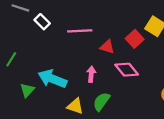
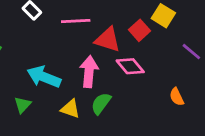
red triangle: (107, 47) -> (108, 40), size x1.5
pink arrow: (91, 74) -> (89, 72), size x1.6
green triangle: (27, 90) -> (23, 105), moved

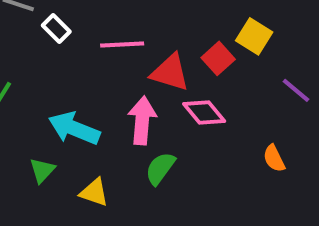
yellow triangle: (70, 109) -> (94, 192), moved

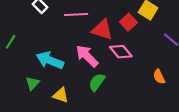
pink arrow: (142, 120) -> (87, 56), turned -50

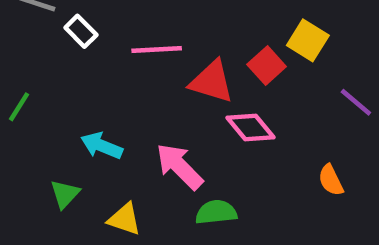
pink arrow: (87, 56) -> (179, 166), moved
cyan arrow: (50, 60) -> (102, 146), size x0.7
green semicircle: (97, 82) -> (216, 212), moved, turned 48

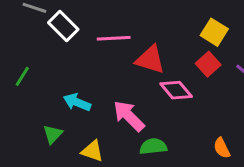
white rectangle: (81, 31) -> (63, 26), size x1.4
red square: (267, 66) -> (208, 64), moved
orange semicircle: (331, 180) -> (222, 148), moved

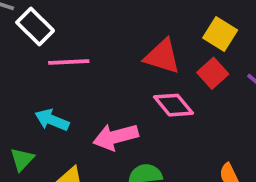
pink line: (114, 38) -> (69, 62), moved
red triangle: (150, 60) -> (162, 56), moved
pink arrow: (129, 116) -> (115, 137), turned -60

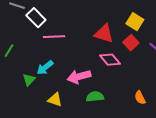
cyan arrow: (52, 120) -> (45, 68), turned -60
green triangle: (22, 159) -> (29, 80), moved

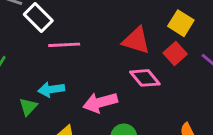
cyan arrow: (45, 68) -> (51, 89), turned 30

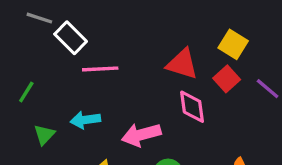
pink diamond: (145, 78) -> (192, 107), turned 32
green triangle: (28, 107) -> (44, 135), moved

